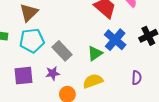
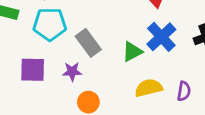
yellow semicircle: (93, 81) -> (149, 88), moved

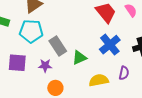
green triangle: (132, 52) -> (79, 58), moved
purple semicircle: (184, 91) -> (124, 73), moved

